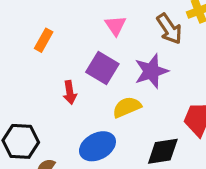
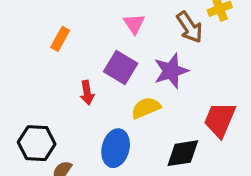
blue ellipse: (97, 146) -> (116, 148), turned -48

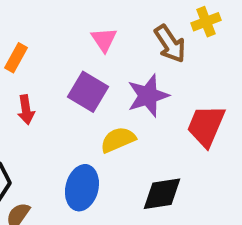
red arrow: (87, 93) -> (26, 110), moved
red trapezoid: (220, 120) -> (206, 126), moved

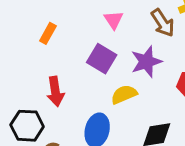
red arrow: (26, 110) -> (55, 91), moved, size x1.4

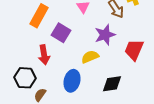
orange rectangle: (48, 33) -> (39, 16), size x1.6
purple square: (102, 59) -> (61, 33), moved

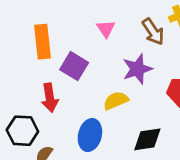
orange rectangle: (39, 16) -> (43, 42), turned -35

